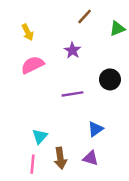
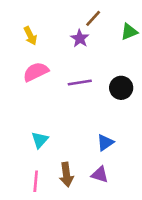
purple star: (72, 50) -> (80, 38), moved
purple line: (72, 94) -> (80, 82), moved
cyan triangle: (40, 136) -> (40, 140), moved

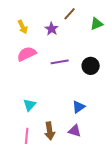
purple star: (80, 38) -> (52, 29), moved

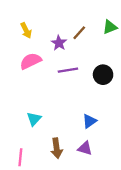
brown line: (70, 14) -> (79, 33), moved
purple star: (52, 29) -> (59, 43), moved
pink line: (27, 136) -> (20, 157), moved

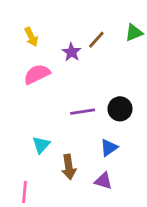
purple line: (68, 70) -> (83, 112), moved
black circle: (103, 75) -> (120, 109), moved
brown arrow: (57, 148) -> (69, 167), moved

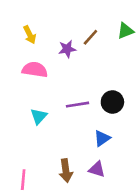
purple star: (72, 52) -> (67, 49), turned 30
pink semicircle: (37, 74) -> (35, 70), turned 35
cyan triangle: (41, 145) -> (39, 116), moved
brown arrow: (69, 167) -> (66, 171), moved

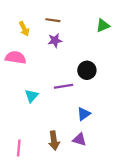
brown line: (90, 37) -> (53, 20), moved, turned 56
pink semicircle: (35, 70) -> (16, 58), moved
black circle: (112, 102) -> (87, 70), moved

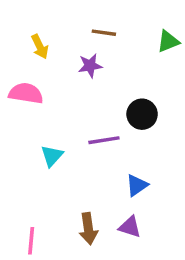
brown line: (53, 20) -> (104, 33), moved

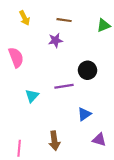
yellow arrow: (40, 47) -> (25, 18), moved
pink semicircle: (26, 93) -> (16, 57), turned 60
purple triangle: (130, 227) -> (99, 140), moved

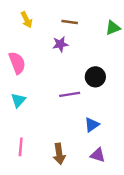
cyan triangle: (32, 96) -> (18, 100), moved
purple triangle: (99, 140) -> (98, 155), moved
pink line: (19, 148) -> (21, 147), moved

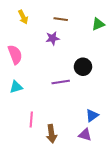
cyan triangle: (18, 100) -> (16, 87), turned 32
blue triangle: (92, 125) -> (92, 115), moved
pink line: (21, 147) -> (31, 120), moved

